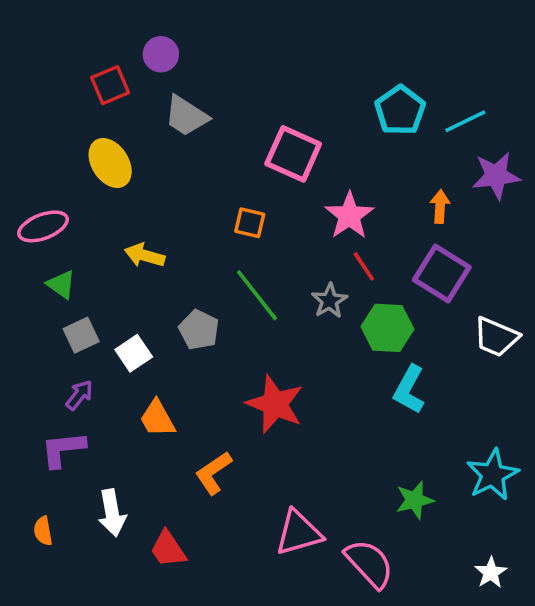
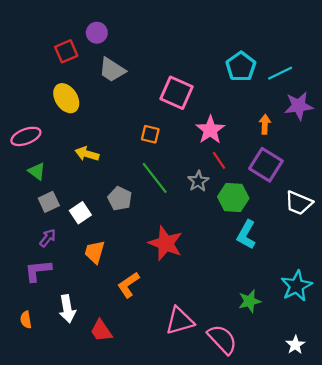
orange trapezoid: (157, 419) -> (95, 252), turned 45

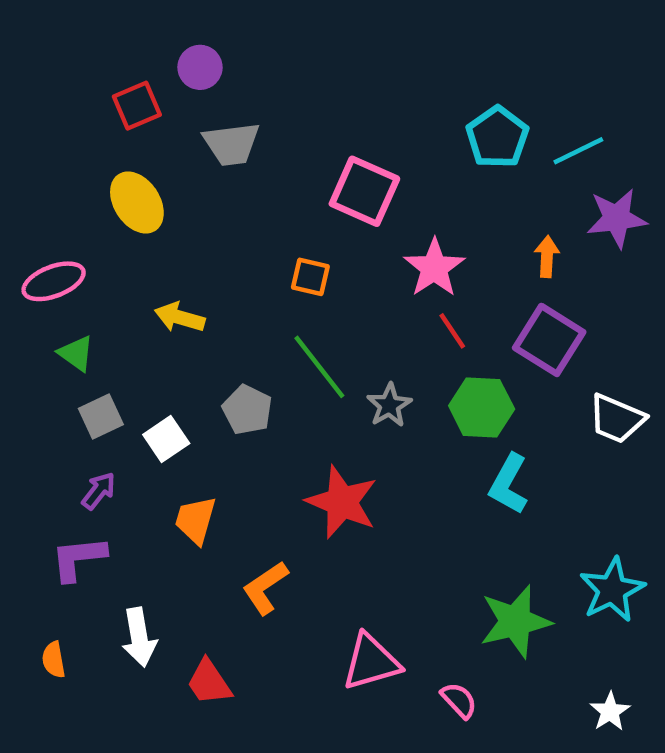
gray trapezoid: (112, 70) -> (232, 144), turned -40
gray star: (198, 181) -> (389, 405), moved
green star: (250, 301) -> (515, 621), size x1.5
pink semicircle: (222, 339) -> (459, 700), size x0.6

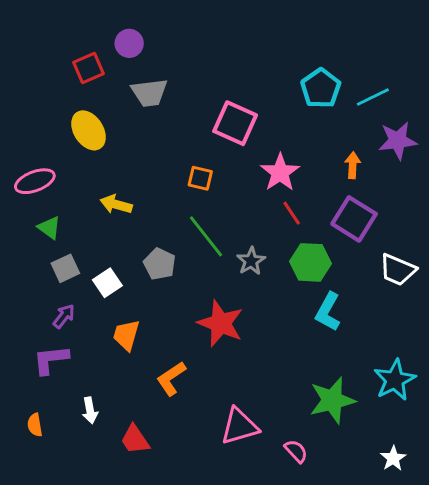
white arrow: (139, 637) -> (90, 410), size x0.7

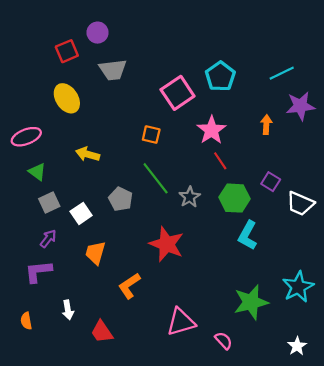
cyan pentagon: (321, 88) -> (220, 76), moved
pink square: (235, 123) -> (178, 93), turned 32
purple square: (354, 219) -> (271, 182), moved, size x0.6

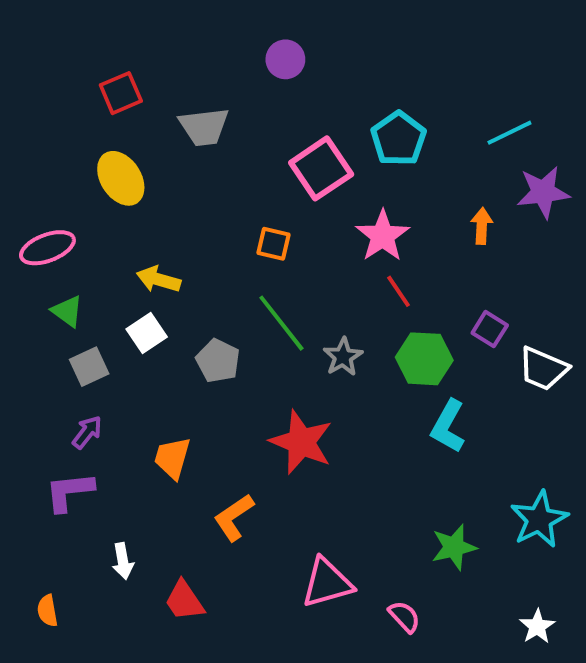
purple circle: (98, 33) -> (285, 59), moved
white square: (81, 213) -> (147, 333), moved
green star: (251, 302) -> (454, 547), size x0.7
orange semicircle: (26, 321) -> (47, 611), moved

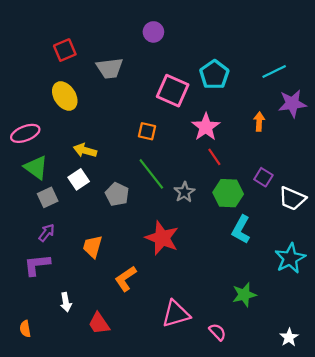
pink square: (321, 168) -> (173, 91), turned -32
green triangle: (67, 311) -> (36, 168), size x1.4
cyan star: (539, 519) -> (290, 258), moved

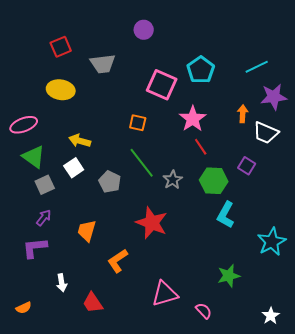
yellow ellipse: (65, 96) -> (61, 90), turned -48
white trapezoid: (292, 199) -> (266, 133), moved
orange semicircle: (25, 329) -> (24, 308), turned -105

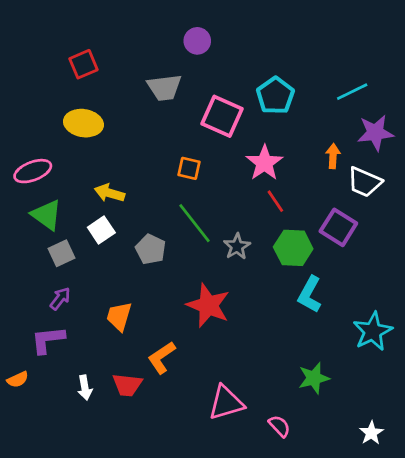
gray trapezoid: (103, 64) -> (164, 87), moved
purple square: (247, 166) -> (338, 227), size x1.5
red trapezoid: (93, 303) -> (127, 385), moved, turned -50
orange semicircle: (24, 308) -> (18, 379), moved

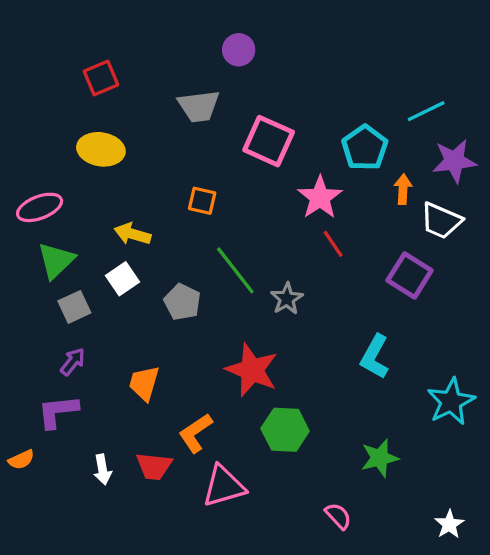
cyan pentagon: (275, 96) -> (365, 148), moved
orange square: (189, 168) -> (202, 201), moved
green triangle: (46, 215) -> (56, 260), turned 40
green hexagon: (293, 248) -> (285, 430), moved
pink triangle: (226, 403) -> (224, 486), moved

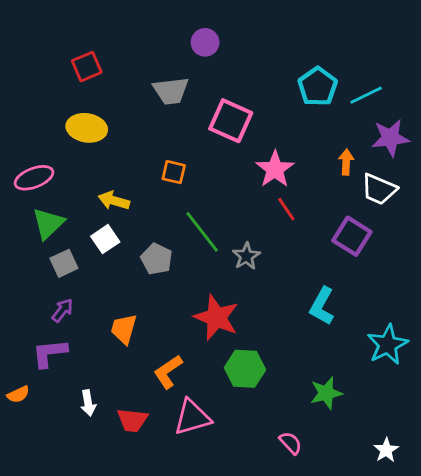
cyan pentagon: (365, 148) -> (318, 87), moved
red trapezoid: (154, 466) -> (132, 420), moved

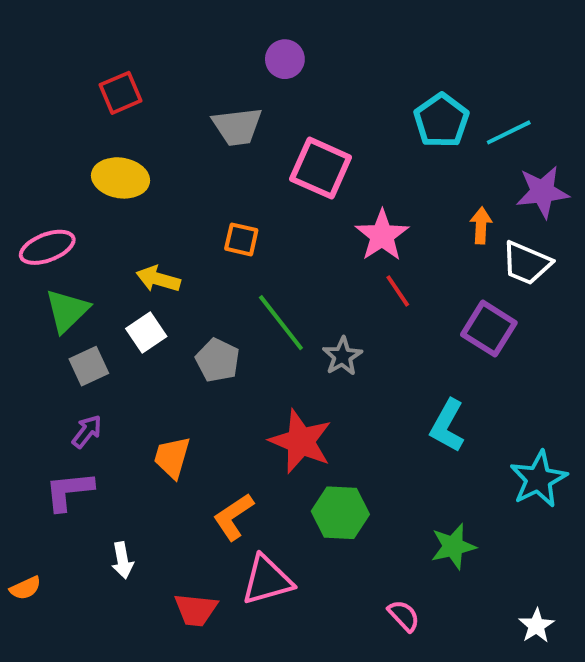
orange semicircle: (18, 394) -> (25, 588), moved
red trapezoid: (132, 420) -> (196, 610), moved

